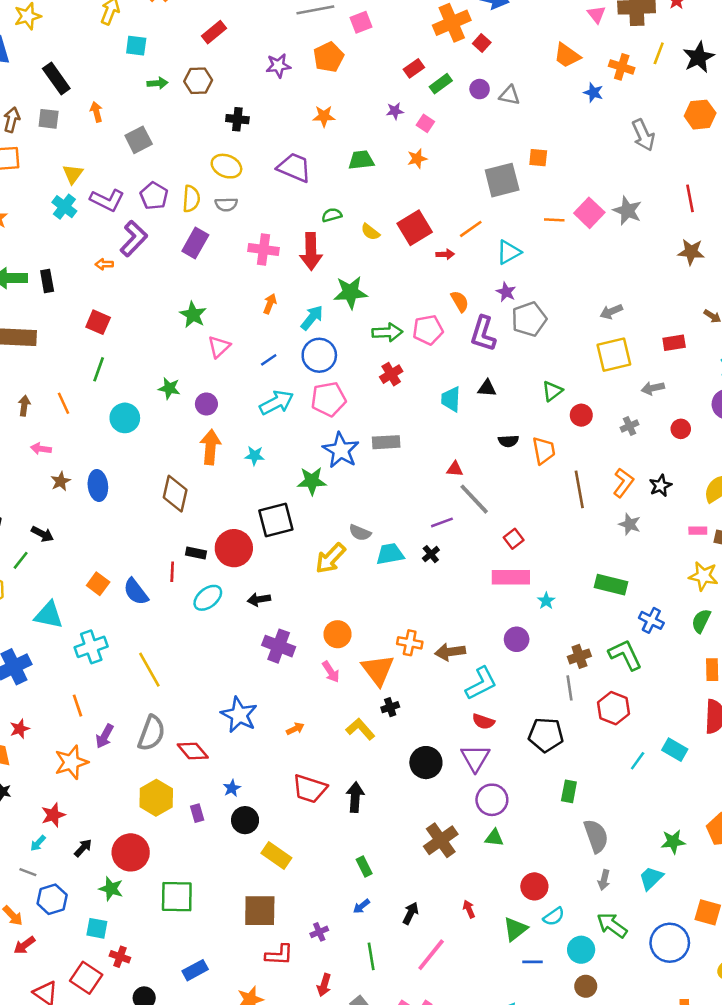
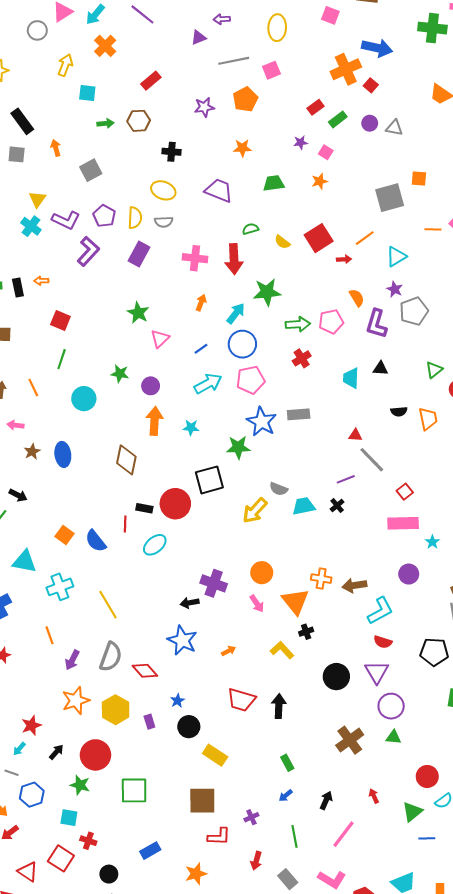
orange arrow: (104, 264) -> (41, 281), moved
black arrow: (259, 599) -> (190, 603), moved
orange star: (71, 762) -> (76, 701), moved

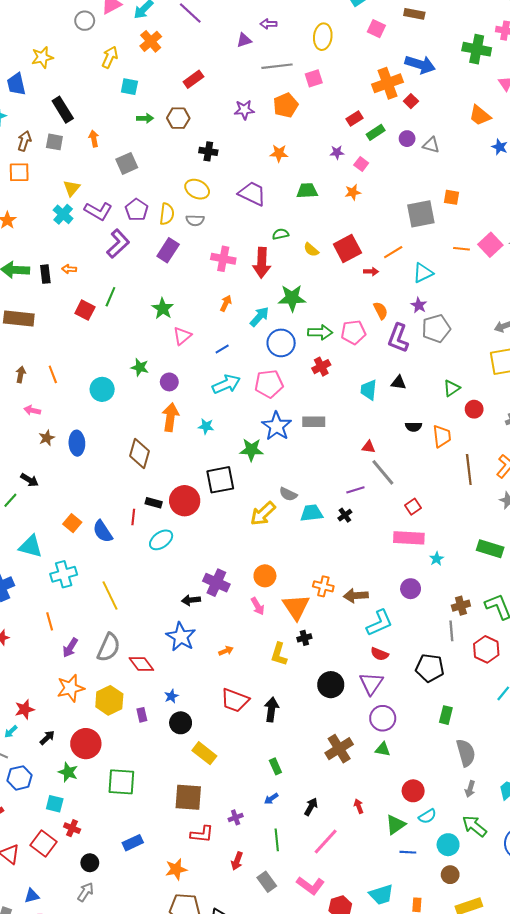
blue circle: (242, 344) -> (281, 343), moved
green line: (62, 359) -> (110, 297), moved
yellow L-shape: (282, 650) -> (279, 654), turned -125

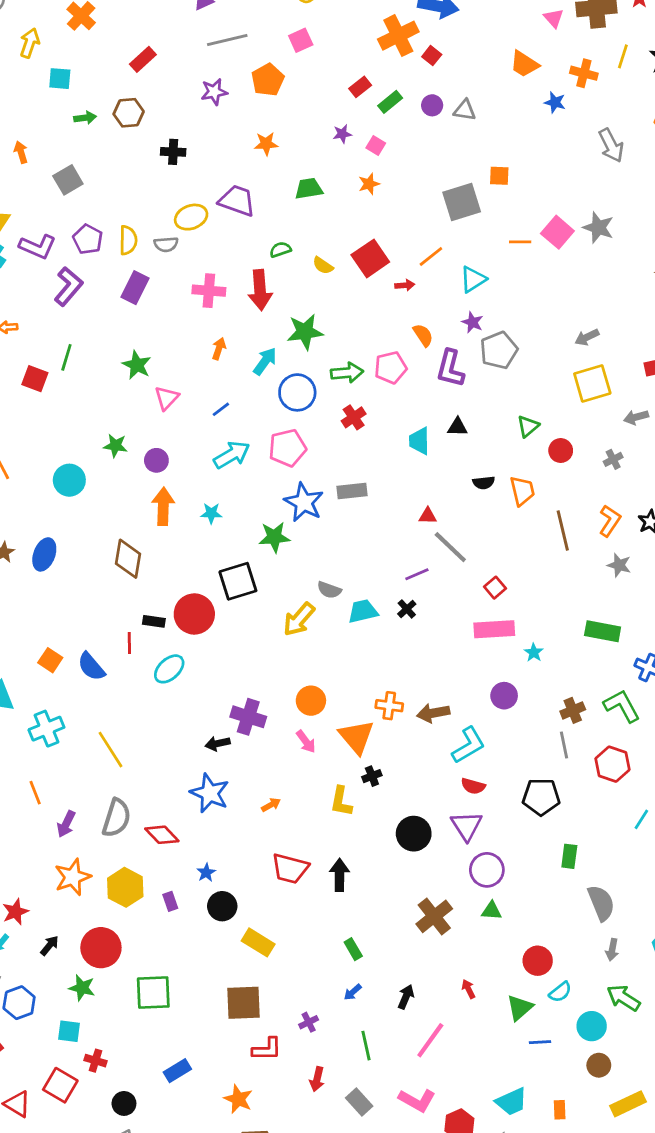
gray line: (277, 66) -> (227, 40), moved
yellow ellipse: (197, 189) -> (191, 217), moved, turned -40
blue ellipse: (77, 443) -> (44, 554), turned 30
orange star: (176, 869) -> (238, 1099), turned -30

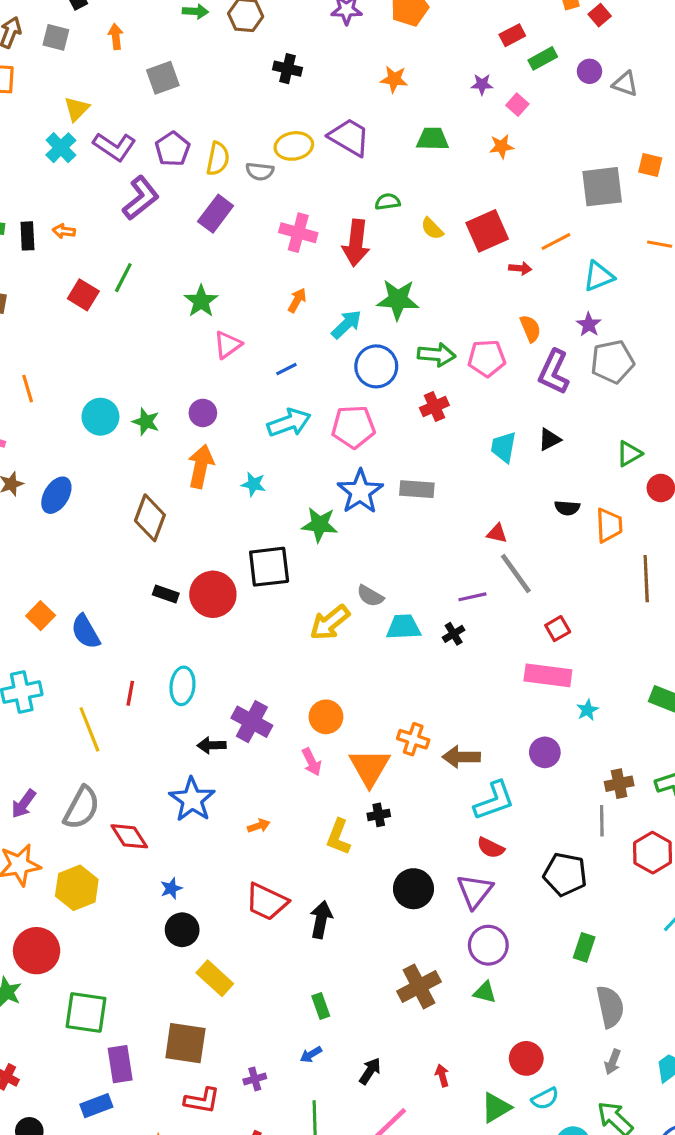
black triangle: (457, 427) -> (550, 439), turned -40
green star: (115, 446) -> (146, 422), moved
red line: (129, 643) -> (130, 693), moved
cyan ellipse: (169, 669) -> (182, 686), moved, turned -52
purple rectangle: (170, 901) -> (120, 1064), moved, size x1.6

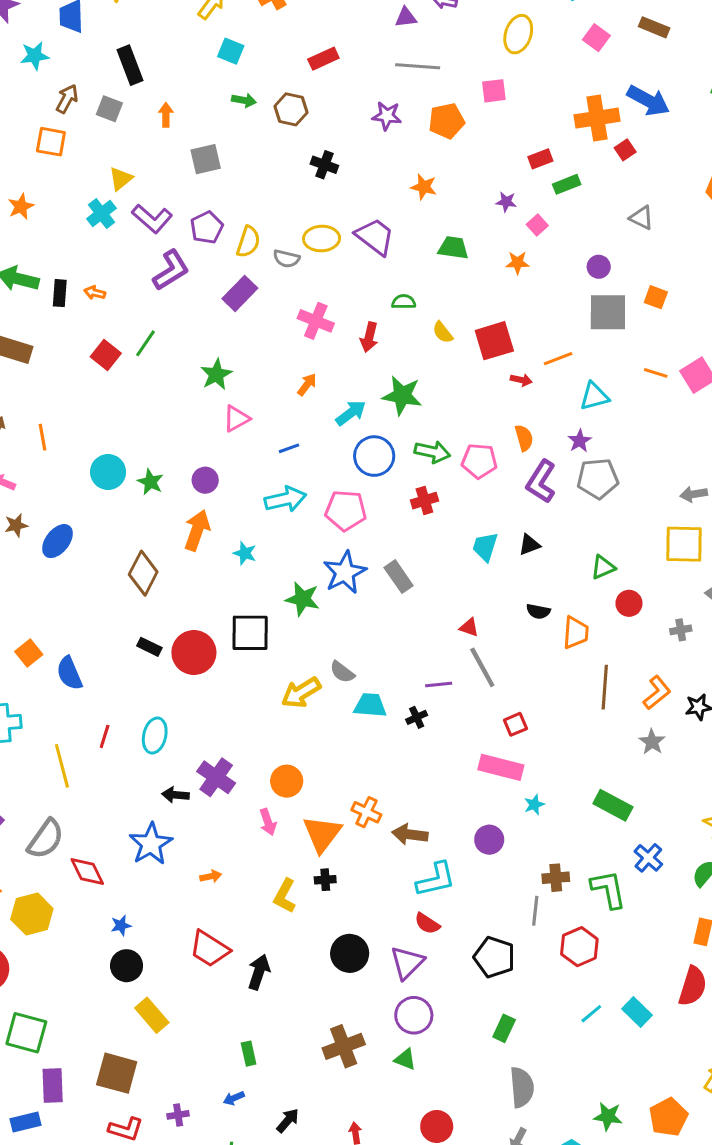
purple circle: (589, 71) -> (599, 267), moved
red arrow: (356, 243) -> (369, 337), size x0.7
gray rectangle: (417, 489) -> (399, 577), turned 44

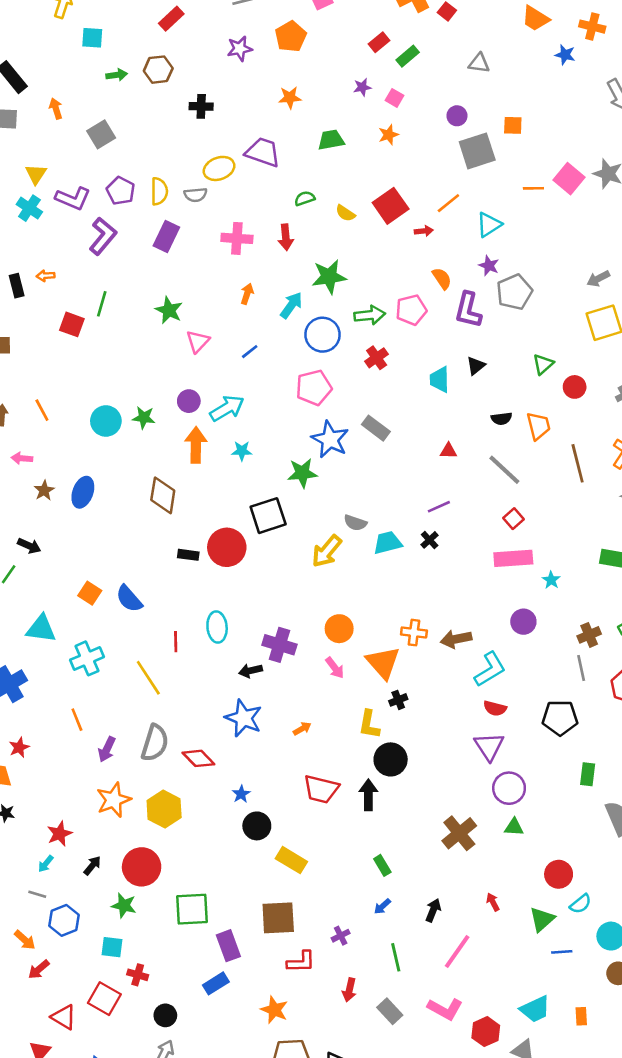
cyan arrow: (285, 499) -> (227, 408), moved
gray line: (482, 667) -> (504, 470), moved
black circle: (350, 953) -> (391, 759), moved

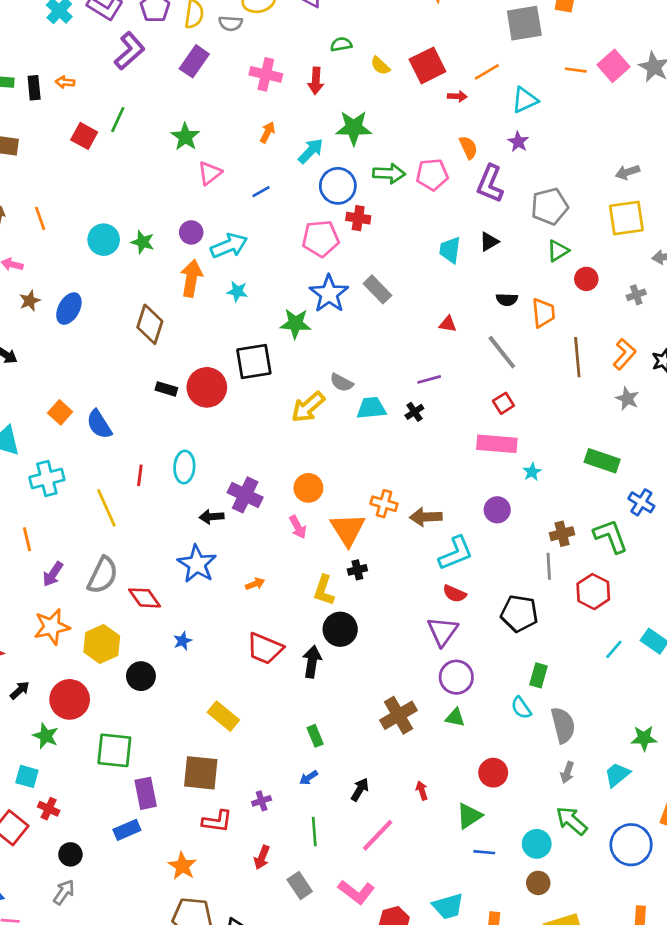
gray pentagon: (514, 292) -> (550, 206), moved
red cross: (377, 358) -> (358, 218), moved, turned 35
black circle: (257, 826) -> (141, 676), moved
cyan semicircle: (581, 904) -> (521, 708), moved, turned 85

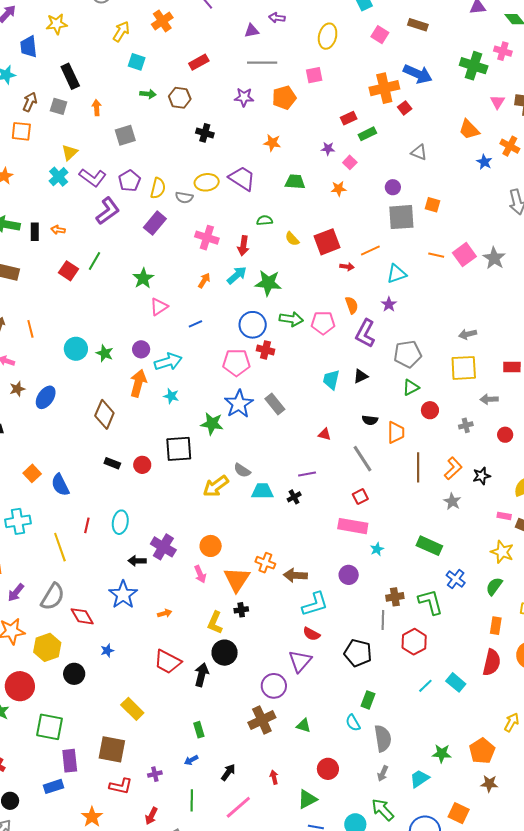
cyan arrow: (311, 151) -> (237, 275), moved
red circle: (207, 387) -> (142, 465), size x0.6
purple circle: (456, 677) -> (274, 686), moved

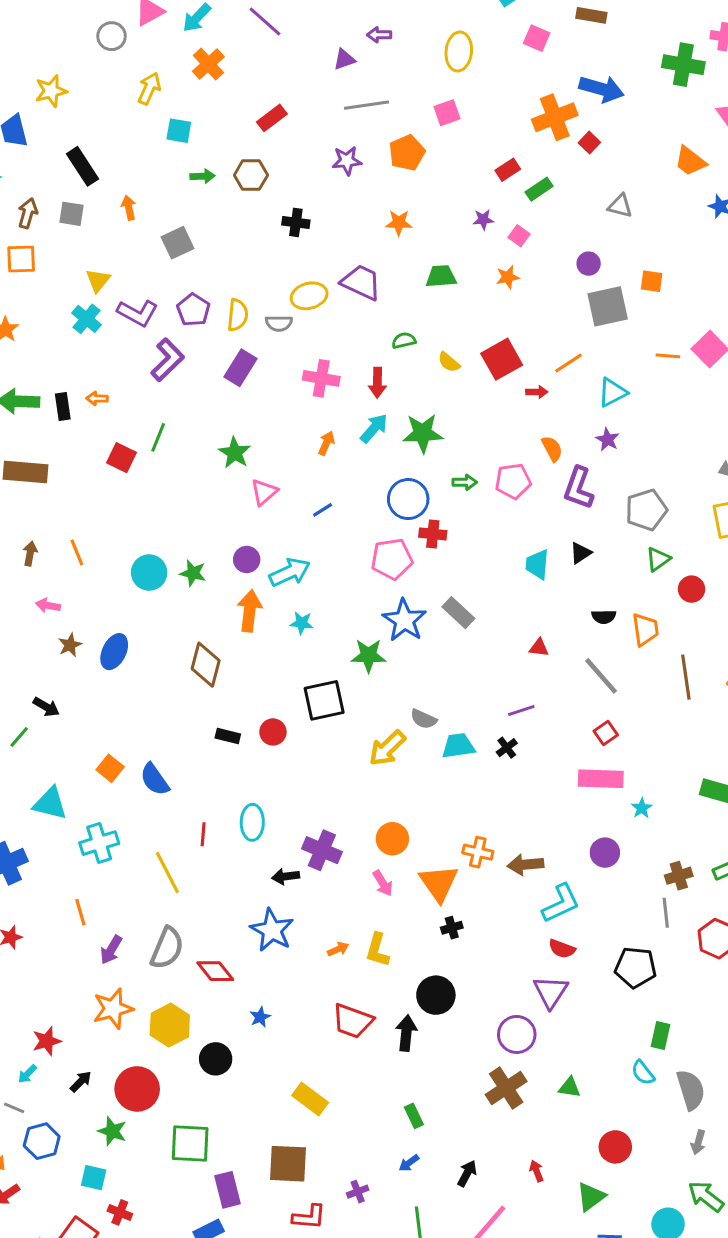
green arrow: (291, 319) -> (465, 482), size x0.7
yellow L-shape: (215, 623) -> (377, 950), moved

